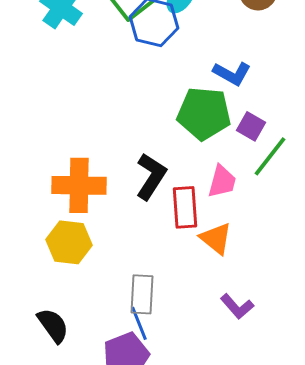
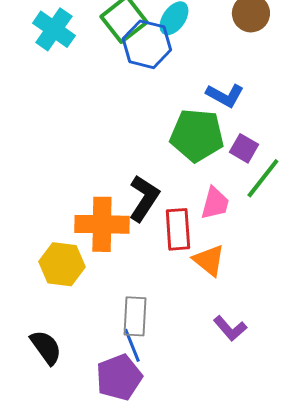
orange cross: (79, 185) -> (102, 224), moved

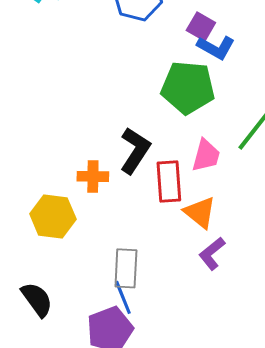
purple square: (244, 148) -> (201, 26), moved
orange cross: (102, 224) -> (93, 176), size x0.6
purple L-shape: (230, 328) -> (212, 253), moved, turned 92

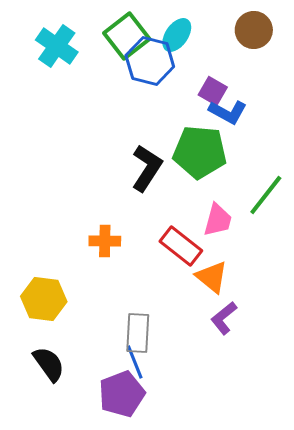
black L-shape: (135, 150) -> (147, 168), moved
red rectangle: (169, 181) -> (181, 246), turned -48
yellow hexagon: (53, 216) -> (44, 299), moved

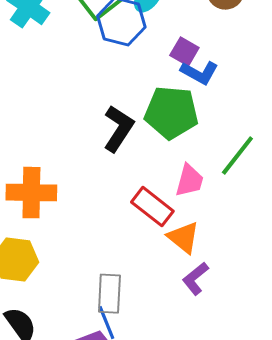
orange cross: (105, 241) -> (31, 193), moved, size x1.6

